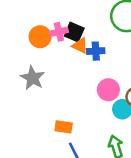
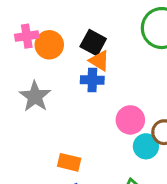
pink cross: (59, 32) -> (27, 36), moved
blue cross: (96, 51) -> (92, 80), moved

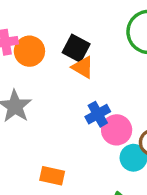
blue cross: (92, 80) -> (98, 114), moved, turned -30

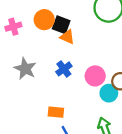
orange circle: (29, 51) -> (44, 20), moved
blue cross: (98, 114) -> (64, 69), moved

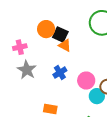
pink cross: (13, 27) -> (20, 47), moved

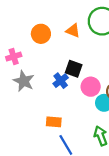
black square: (60, 35) -> (74, 69), moved
orange triangle: (65, 45) -> (73, 31), moved

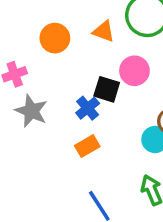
pink circle: (91, 87) -> (134, 71), moved
orange rectangle: (54, 122) -> (87, 146), moved, turned -32

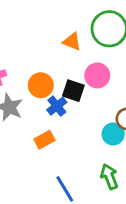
orange circle: (55, 38) -> (41, 85), moved
orange rectangle: (87, 146) -> (44, 140), moved

